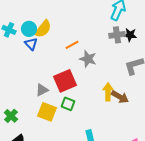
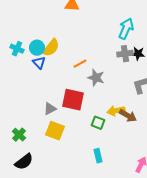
red square: (65, 81) -> (73, 100), turned 35
yellow arrow: (108, 92) -> (116, 111), turned -102
green square: (68, 104) -> (98, 123), moved

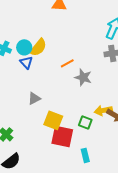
red square: (73, 100) -> (62, 136), moved
gray triangle: (50, 109) -> (34, 98), moved
yellow square: (55, 131) -> (53, 120), moved

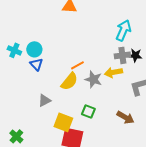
yellow semicircle: (38, 47) -> (69, 81), moved
yellow arrow: (103, 110) -> (113, 72), moved
green square: (85, 122) -> (88, 111), moved

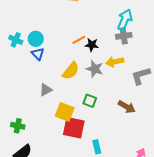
gray cross: (122, 55) -> (124, 36), moved
black star: (135, 55) -> (92, 45), moved
orange line: (77, 65) -> (79, 40), moved
green cross: (16, 136) -> (18, 126), turned -32

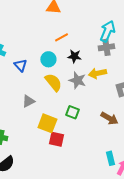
cyan circle: (36, 39) -> (48, 59), moved
orange line: (79, 40) -> (61, 37), moved
yellow semicircle: (71, 71) -> (53, 82), turned -78
red square: (74, 128) -> (56, 139), size x0.7
cyan rectangle: (97, 147) -> (110, 158), moved

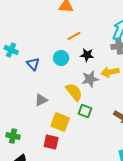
gray star: (77, 80) -> (90, 79), turned -30
yellow semicircle: (53, 82) -> (74, 92), moved
red square: (56, 139) -> (51, 142), moved

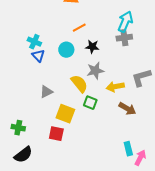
cyan cross: (11, 50) -> (34, 42), moved
yellow arrow: (110, 72) -> (115, 87), moved

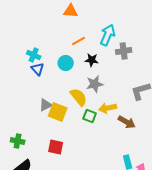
cyan arrow: (125, 22) -> (108, 35), moved
yellow arrow: (115, 87) -> (108, 108), moved
yellow square: (65, 114) -> (58, 112), moved

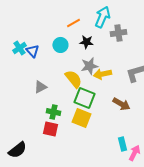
cyan cross: (34, 55) -> (19, 48), moved, turned 32
yellow arrow: (108, 108) -> (102, 74), moved
yellow square: (58, 112) -> (81, 118), moved
green square: (90, 116) -> (84, 98), size x1.5
green cross: (18, 141) -> (53, 112), moved

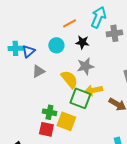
cyan cross: (19, 48) -> (15, 48), turned 32
blue triangle: (32, 51) -> (28, 51), turned 32
yellow arrow: (102, 74) -> (93, 90), moved
gray triangle: (40, 87) -> (38, 71), moved
yellow square: (81, 118) -> (66, 121), moved

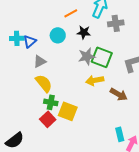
yellow semicircle: (69, 79) -> (44, 83), moved
green square: (80, 98) -> (102, 57), moved
red square: (46, 129) -> (48, 119), turned 35

